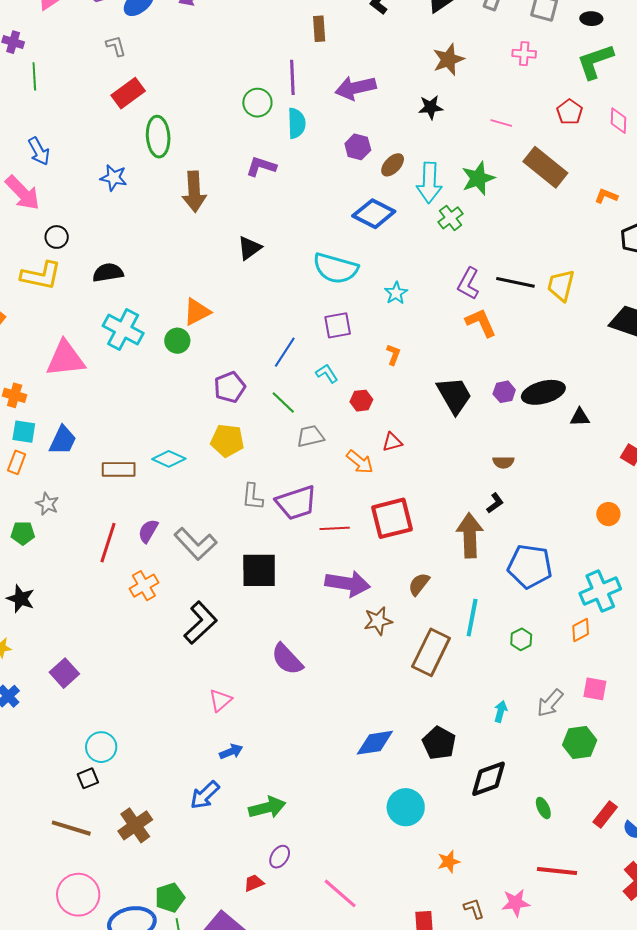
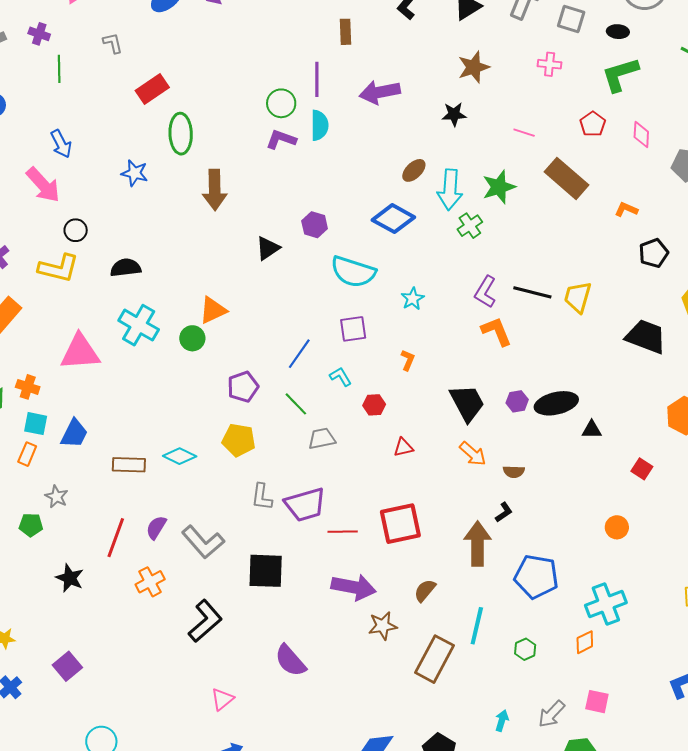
gray L-shape: (116, 46) -> (113, 43), moved
purple hexagon: (358, 147) -> (315, 225), moved
purple L-shape: (261, 167) -> (281, 139), moved
orange arrow: (360, 462) -> (473, 454), moved
black star: (21, 599) -> (70, 578), moved

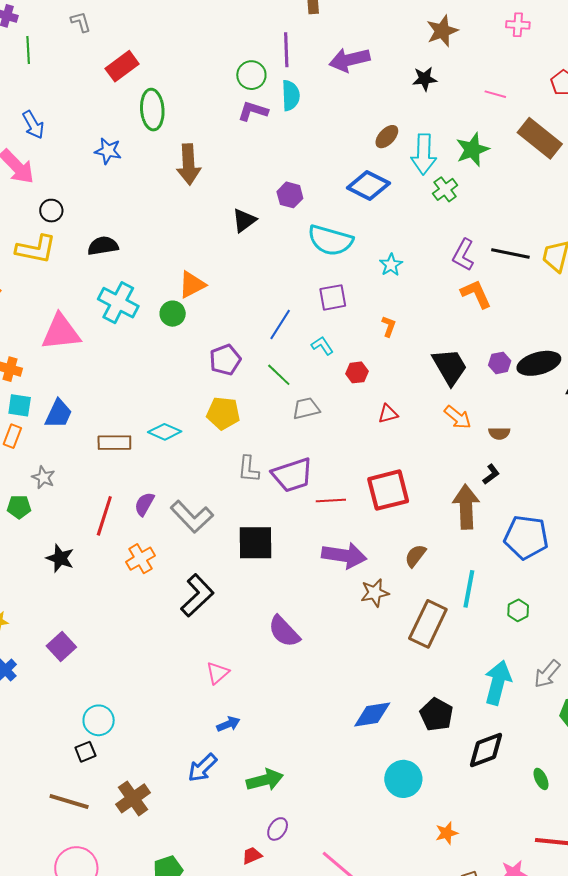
cyan arrow: (502, 721) -> (498, 683), size x2.0

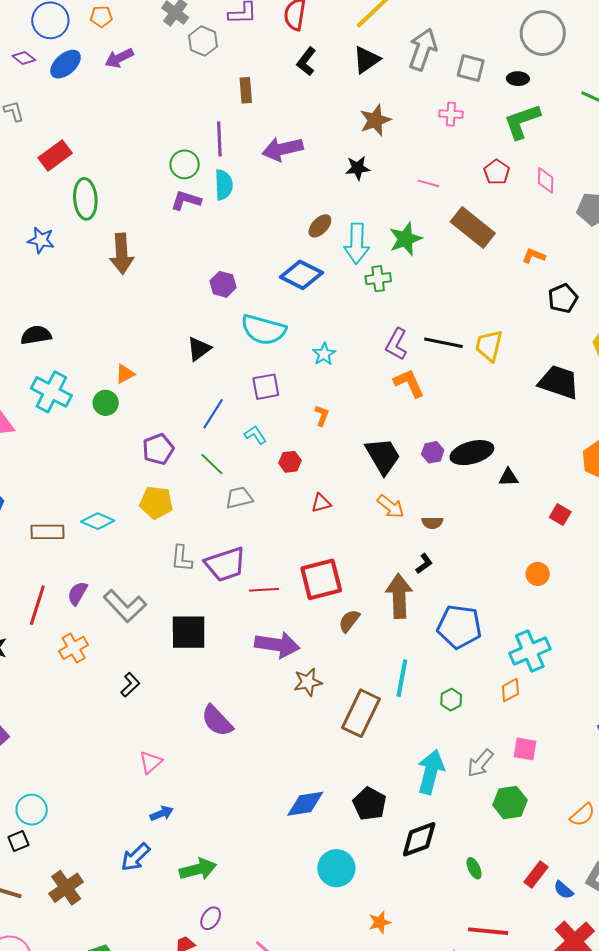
green cross: (445, 189) -> (378, 279), turned 30
black triangle: (244, 220) -> (199, 349), moved
orange triangle: (192, 285) -> (125, 374), size x0.7
brown semicircle: (415, 556) -> (349, 621), moved
black L-shape: (197, 595) -> (130, 685), size x0.6

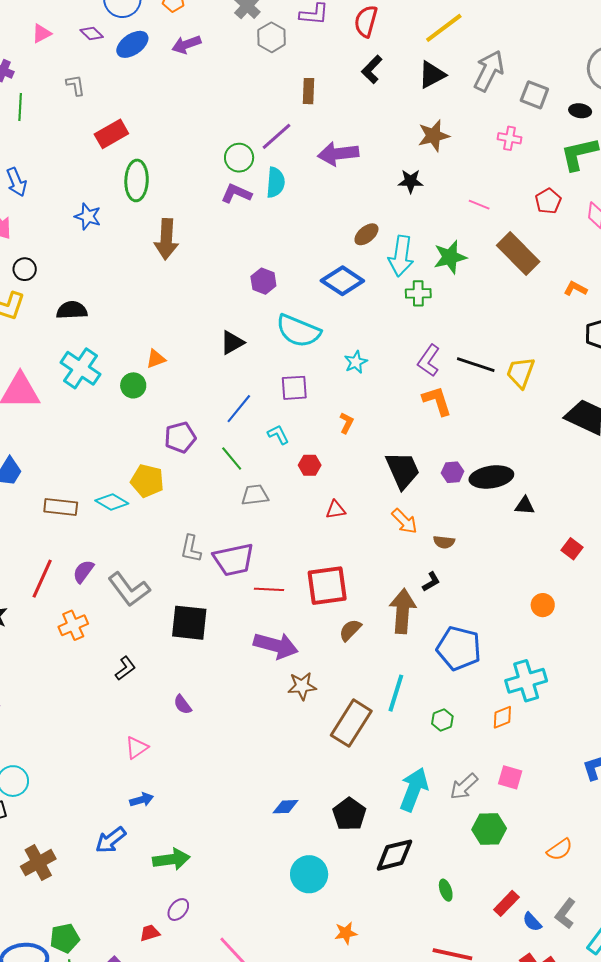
purple line: (219, 139) -> (276, 136), turned 44
yellow pentagon: (156, 503) -> (147, 481), moved
purple semicircle: (217, 721) -> (183, 705), moved, size x0.6
blue diamond: (305, 804) -> (285, 807), size x0.7

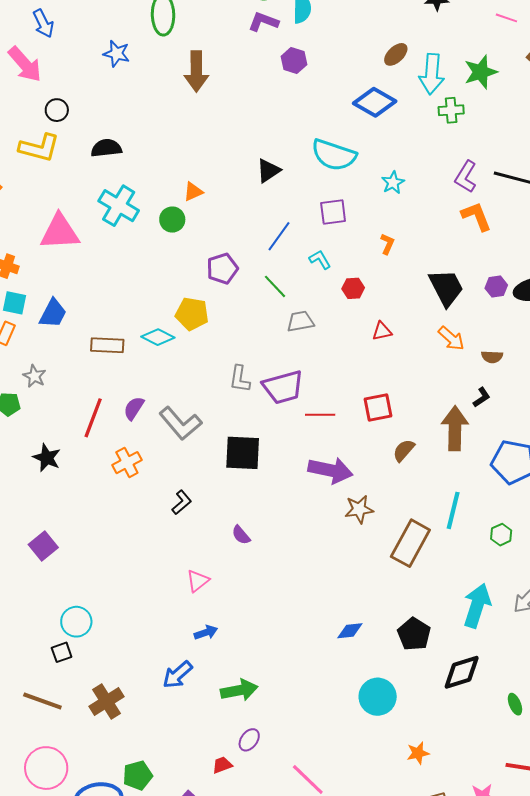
purple hexagon: (263, 281) -> (294, 60), moved
red square: (327, 586) -> (378, 407), size x0.7

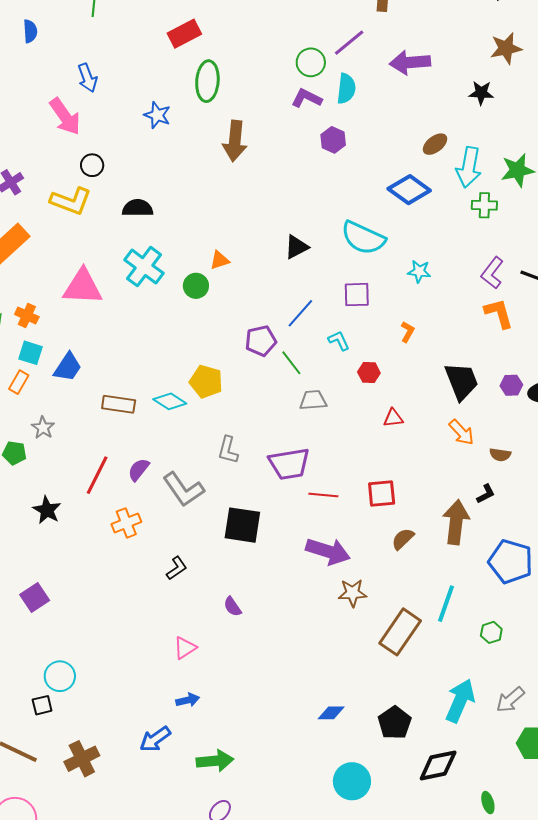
cyan star: (393, 183) -> (419, 271), turned 30
purple pentagon: (222, 269) -> (261, 341), moved
gray L-shape: (240, 379) -> (228, 450), moved

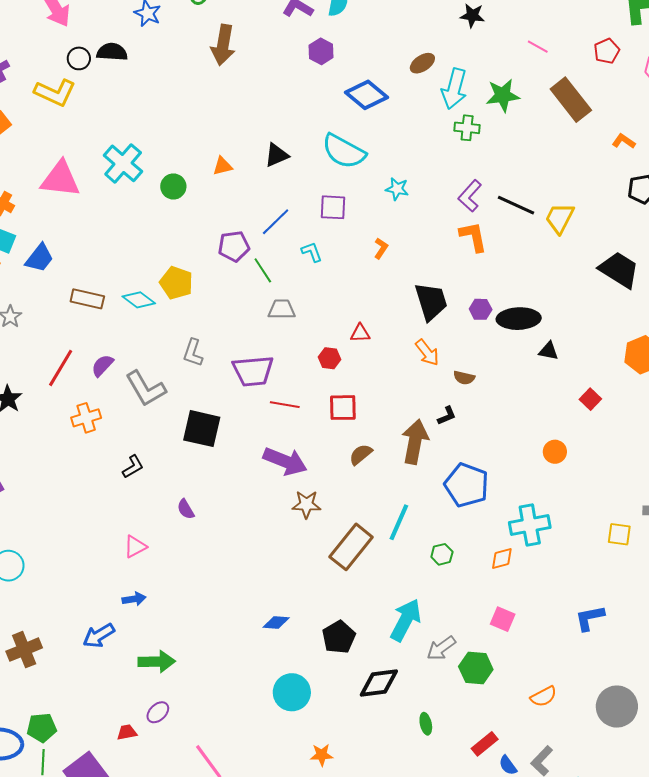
blue diamond: (409, 190) -> (367, 95), moved
black semicircle: (138, 208) -> (112, 52), moved
orange triangle: (220, 260) -> (223, 166), moved
red hexagon: (369, 373) -> (329, 358), moved
gray arrow: (510, 700) -> (441, 648), moved

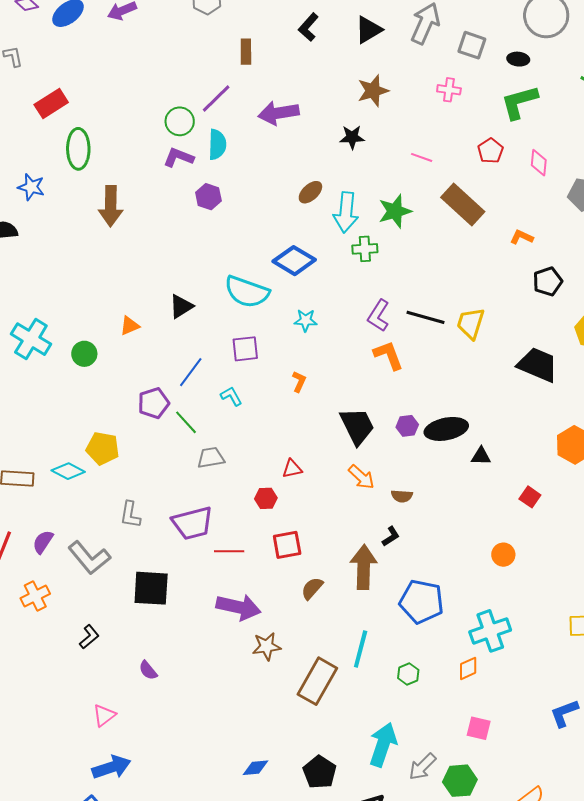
blue diamond: (367, 95) -> (294, 261), moved
blue arrow: (134, 599) -> (111, 767), size x1.6

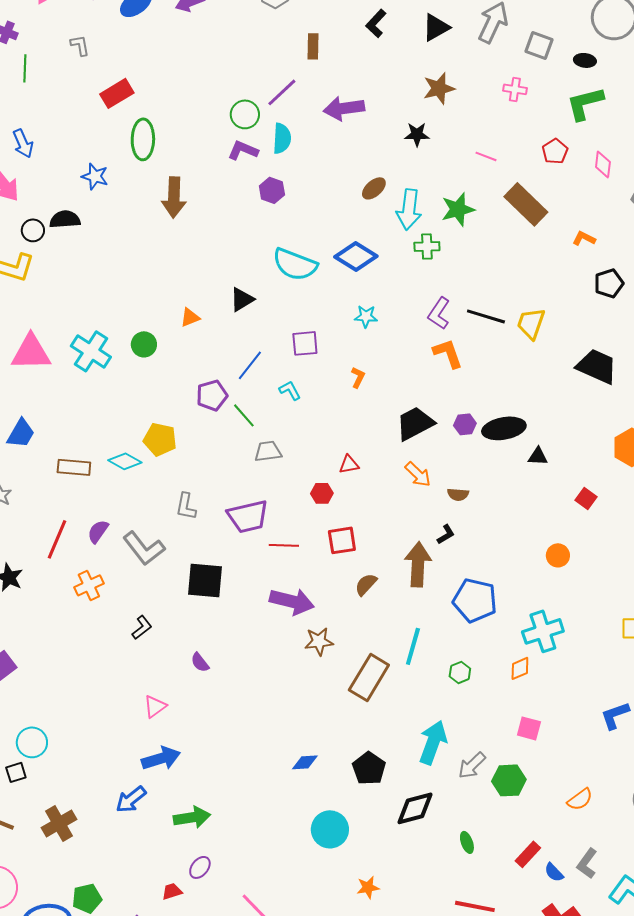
cyan semicircle: (247, 292) -> (295, 264), moved
cyan cross: (31, 339) -> (91, 351), moved
black trapezoid: (357, 426) -> (415, 423), turned -93

